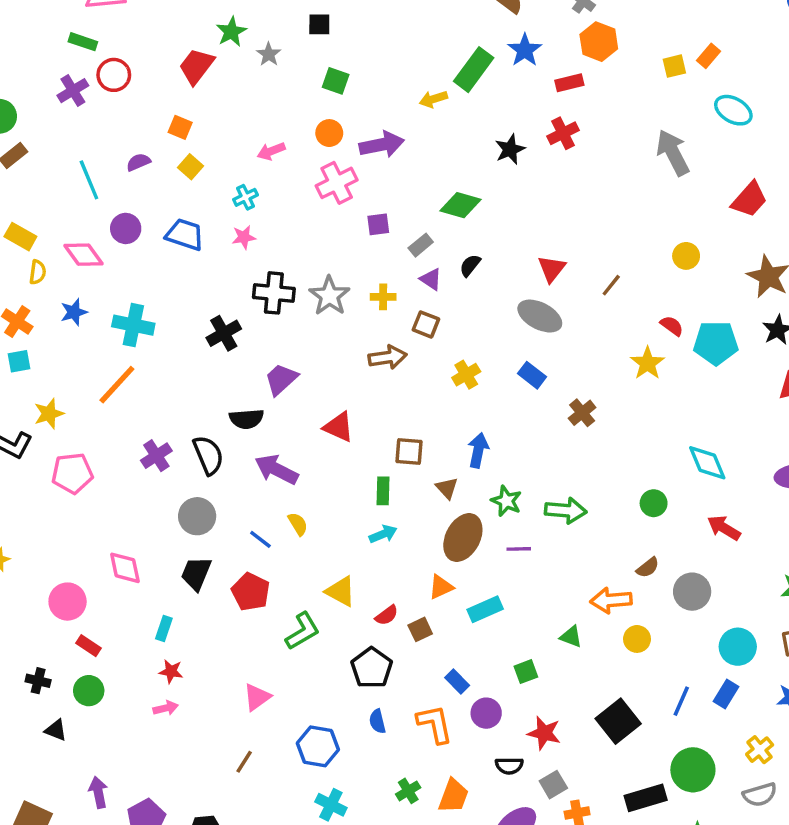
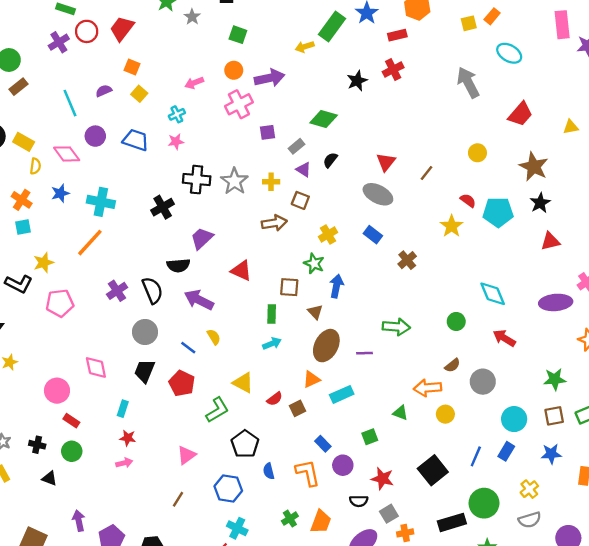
red trapezoid: (196, 66) -> (122, 28), moved
green star: (506, 501) -> (314, 264), moved
black pentagon: (372, 668) -> (245, 444), moved

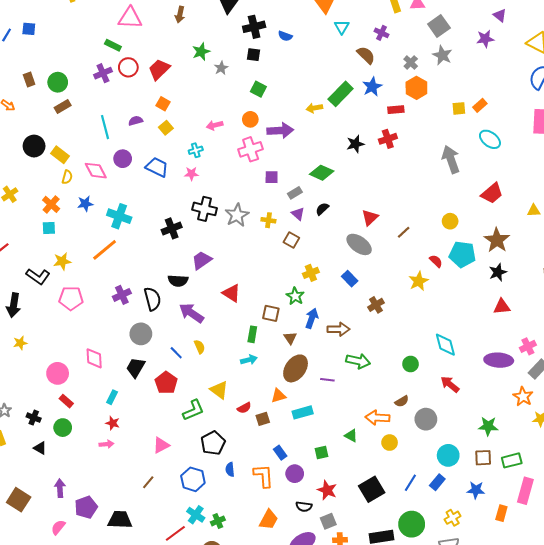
cyan pentagon: (498, 212) -> (462, 254), moved
brown arrow: (274, 223) -> (339, 329), moved
green cross: (290, 519) -> (218, 521), moved

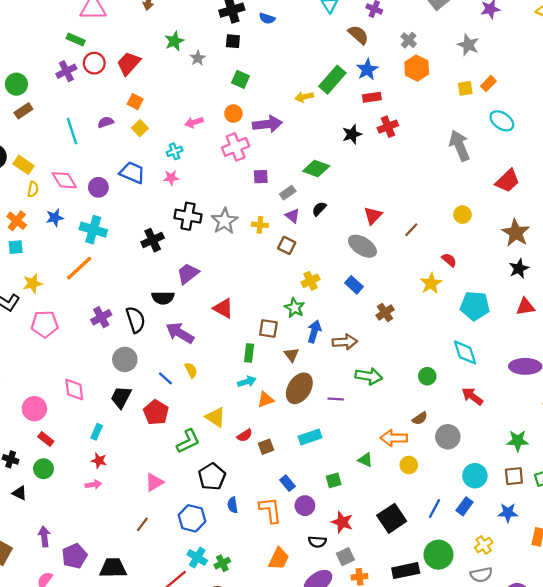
gray star: (442, 55) -> (468, 45), moved
red rectangle: (396, 110) -> (372, 97), moved
purple circle: (123, 159) -> (98, 187), moved
cyan pentagon: (462, 254) -> (475, 306), moved
orange triangle: (278, 396) -> (266, 400), moved

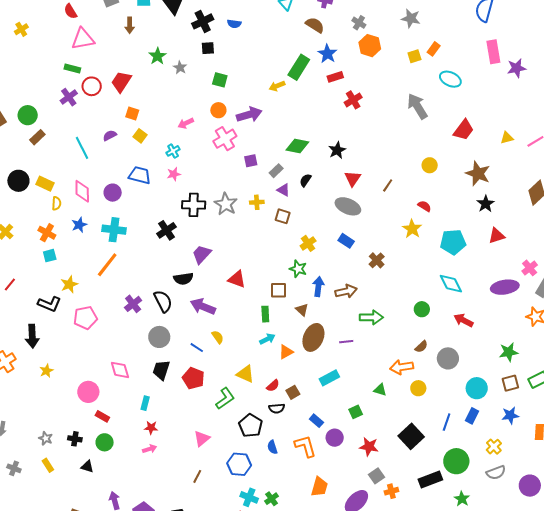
black star: (352, 134) -> (337, 150), moved
pink diamond: (64, 180) -> (82, 191), turned 40
black semicircle: (317, 542) -> (277, 408), moved

